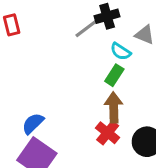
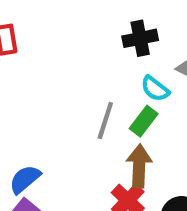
gray line: (87, 28) -> (105, 121), moved, turned -40

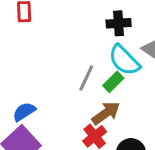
cyan semicircle: (155, 89) -> (124, 60), size x1.6
brown arrow: (139, 166) -> (106, 113), turned 44

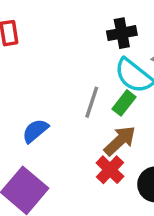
blue semicircle: (24, 112) -> (35, 131), moved

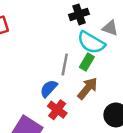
blue semicircle: (35, 131) -> (49, 89), moved
red cross: (110, 170) -> (57, 110), moved

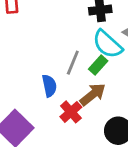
blue semicircle: (49, 89) -> (49, 86), turned 114
red cross: (57, 110) -> (71, 112), moved

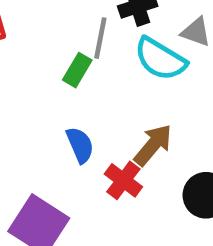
gray line: (73, 63) -> (100, 38), moved
green rectangle: (98, 65) -> (77, 70), moved

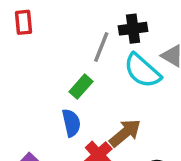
green rectangle: (77, 70) -> (81, 87), moved

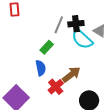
black cross: (133, 29) -> (76, 24), moved

